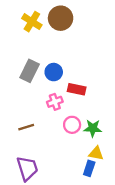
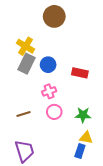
yellow cross: (32, 22) -> (25, 46), moved
red rectangle: (77, 89) -> (80, 73), moved
pink circle: (72, 125) -> (54, 112), moved

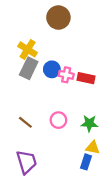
pink cross: (49, 91) -> (66, 75), moved, turned 32
brown line: (23, 114) -> (25, 122), turned 56

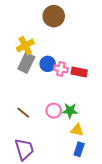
yellow cross: (28, 49) -> (25, 46), turned 30
green star: (89, 123) -> (70, 111), moved
yellow triangle: (93, 148) -> (77, 130), moved

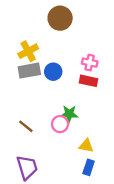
gray rectangle: (26, 63) -> (29, 71), turned 54
pink cross: (61, 69) -> (90, 63), moved
green star: (70, 111) -> (69, 114), moved

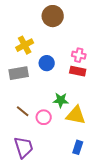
gray rectangle: (29, 71) -> (19, 73), moved
pink circle: (60, 124) -> (44, 117), moved
yellow triangle: (86, 146) -> (76, 115), moved, size x1.5

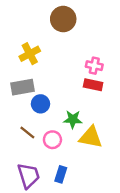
blue circle: (47, 63) -> (40, 104), moved
blue rectangle: (78, 147) -> (61, 174), moved

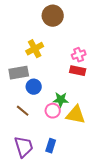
yellow cross: (30, 54) -> (35, 49), moved
pink cross: (94, 66) -> (79, 55), turned -32
pink circle: (52, 140) -> (53, 111), moved

